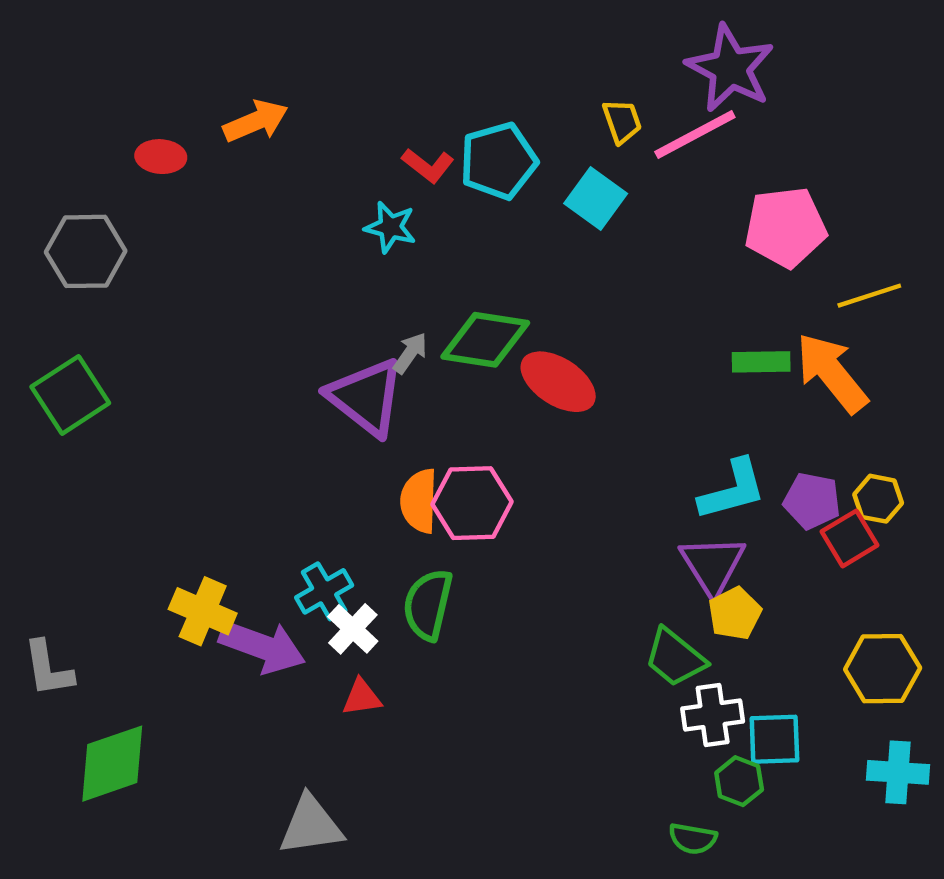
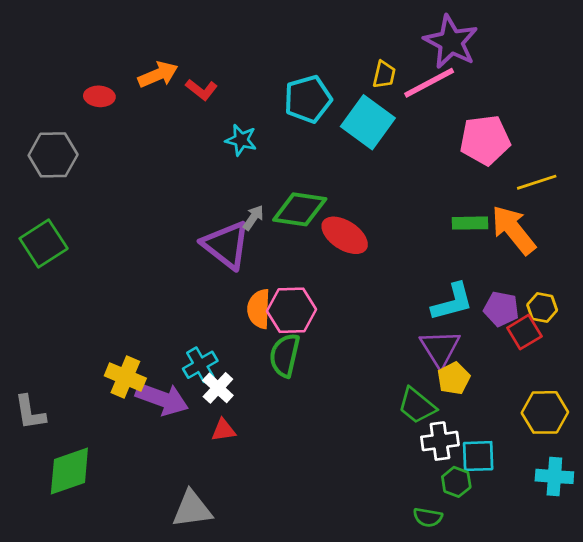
yellow trapezoid: (622, 121) -> (384, 75), turned 32
red L-shape: (428, 165) -> (202, 90), moved
cyan square: (596, 198) -> (368, 122), size x1.4
green semicircle: (428, 605) -> (285, 355), moved

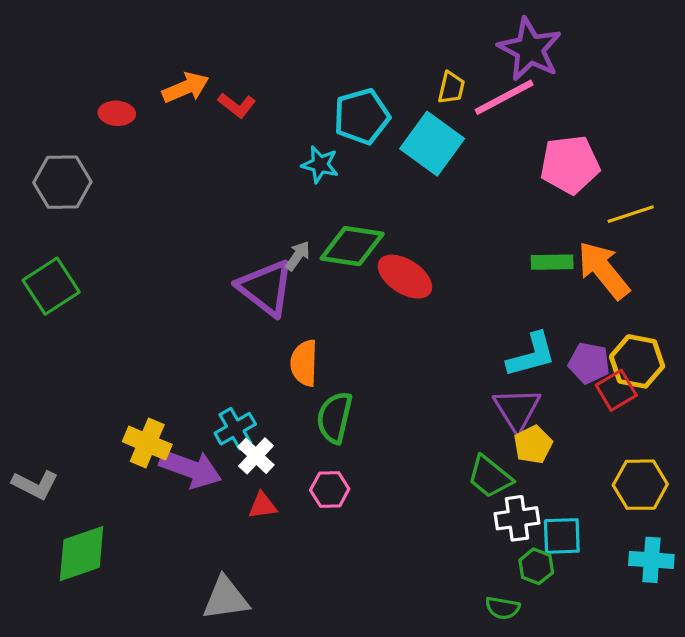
cyan star: (241, 140) -> (320, 165), moved
yellow hexagon: (542, 308) -> (637, 361), size x1.5
pink hexagon: (292, 310) -> (330, 489), moved, size x0.7
gray L-shape: (30, 412) -> (35, 485), turned -54

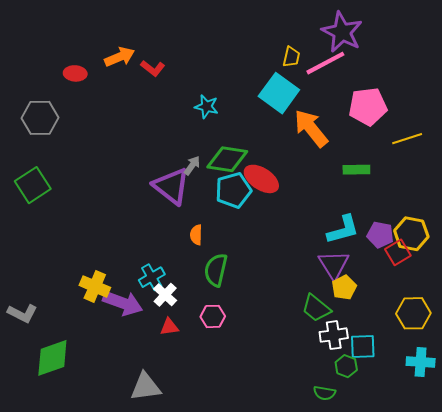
cyan pentagon: (362, 116) -> (233, 190), moved
orange arrow: (603, 270) -> (311, 128), moved
orange semicircle: (304, 363) -> (196, 235), size x0.7

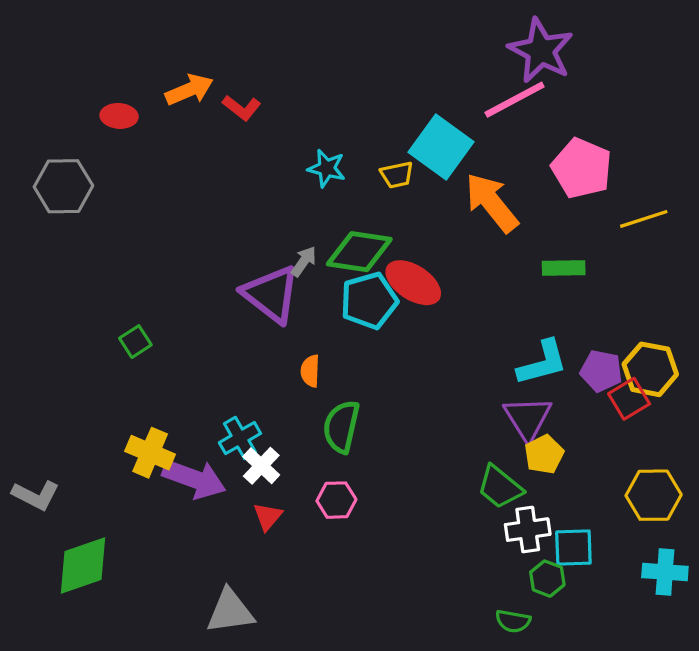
yellow trapezoid: (291, 57) -> (397, 175), moved, turned 65
pink pentagon: (368, 107) -> (582, 168), turned 30
green square: (33, 185) -> (135, 342), moved, size x0.6
red triangle: (169, 327) -> (268, 516), turned -42

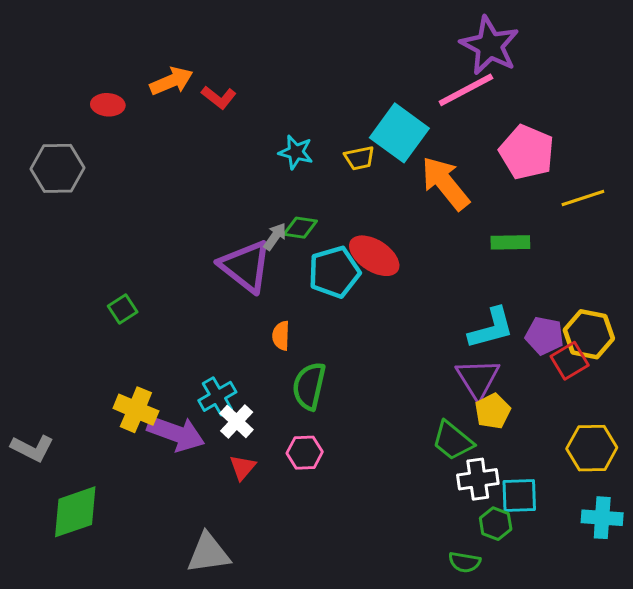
green diamond: (359, 252) -> (300, 228), moved, size x0.6

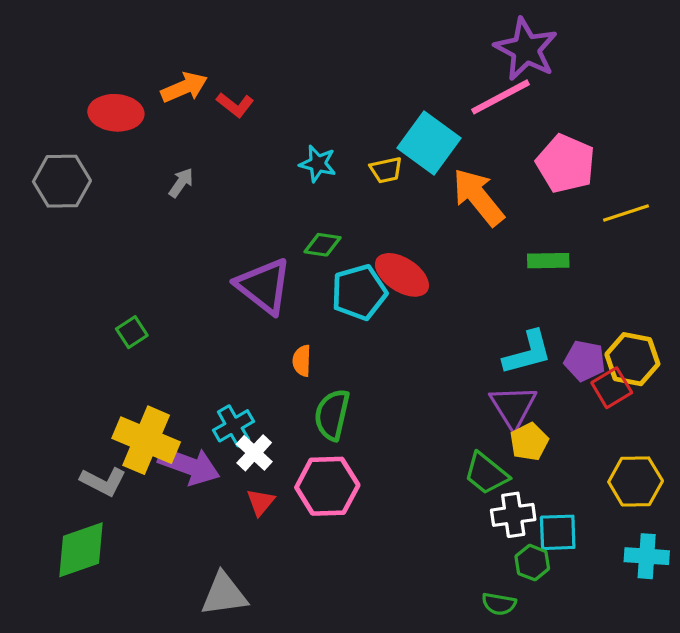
red ellipse: (108, 105) -> (116, 113), size x1.5
gray arrow: (275, 236) -> (181, 183), moved
yellow cross: (136, 410) -> (146, 440), size x1.4
gray L-shape: (32, 448) -> (103, 481), moved
pink hexagon: (305, 453) -> (327, 486), size x1.6

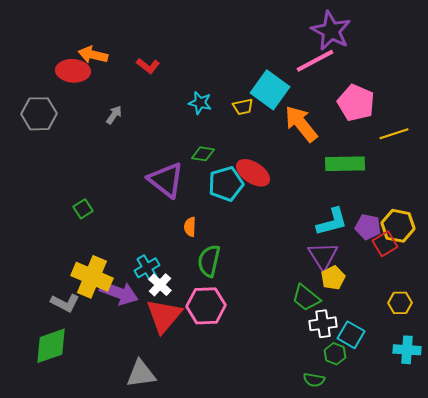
orange arrow: (184, 87) -> (93, 55), moved, turned -144
green rectangle: (548, 261) -> (345, 164), size x1.5
yellow hexagon: (636, 481) -> (400, 303), size x0.7
red triangle: (261, 502) -> (164, 316), size x2.0
cyan square: (558, 532) -> (351, 335), turned 32

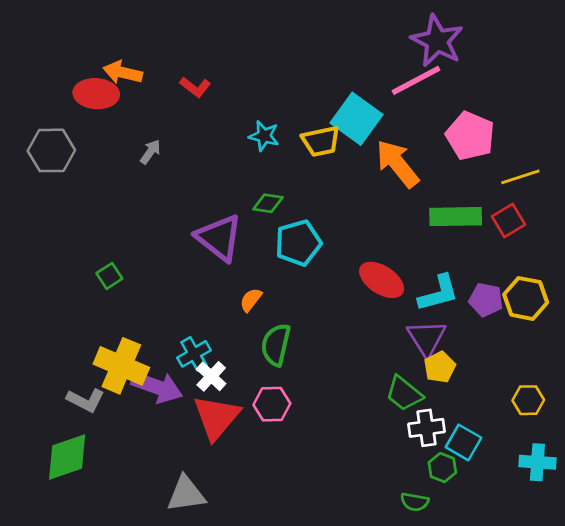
yellow trapezoid: (243, 107) -> (321, 141), size x1.4
red ellipse: (253, 173) -> (382, 280), moved
orange semicircle: (190, 227) -> (251, 300), turned 36
red square: (385, 244) -> (508, 220), moved
pink hexagon: (206, 306) -> (272, 404), size x0.7

